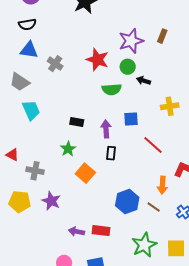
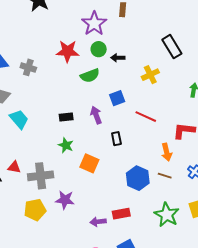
black rectangle: (111, 153) -> (116, 139), moved
gray cross: (35, 171) -> (41, 176), size x1.4

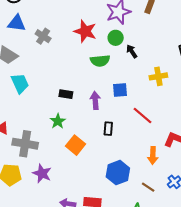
black arrow: (118, 58) -> (132, 51), turned 40
brown line: (165, 176) -> (148, 187), moved

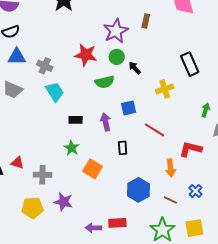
cyan trapezoid: (20, 83) -> (55, 92), moved
gray cross: (25, 144) -> (42, 175), size x0.7

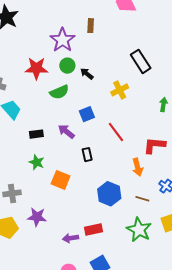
purple arrow: (106, 122) -> (66, 131), turned -30
red line: (155, 130) -> (116, 132), turned 30

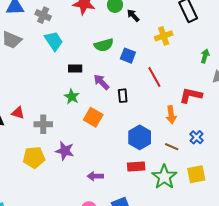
green semicircle: (59, 92) -> (104, 45), moved
blue square: (87, 114) -> (128, 56), turned 35
purple arrow: (66, 131) -> (101, 82), moved
red rectangle: (93, 229) -> (136, 166), moved

